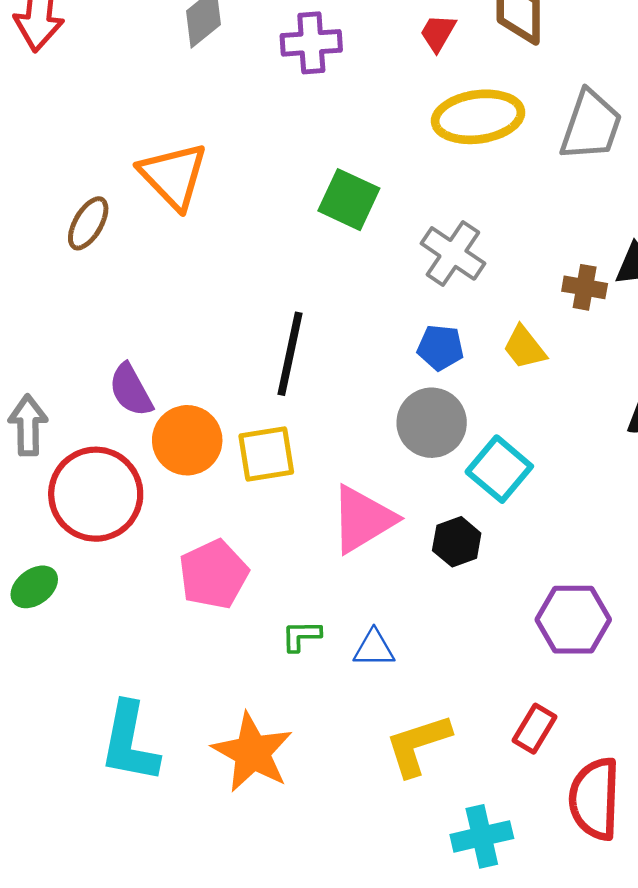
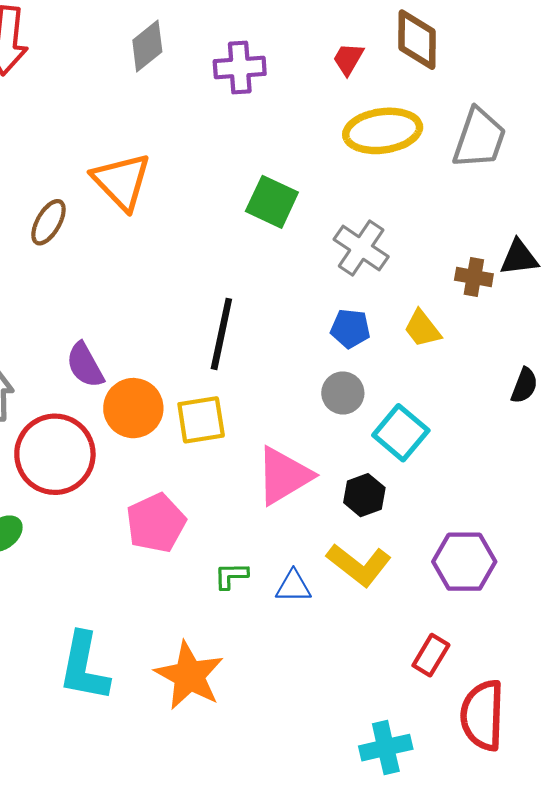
gray circle: (432, 423) -> (343, 393), size x0.7
yellow L-shape: (418, 745) -> (359, 565), moved, turned -124

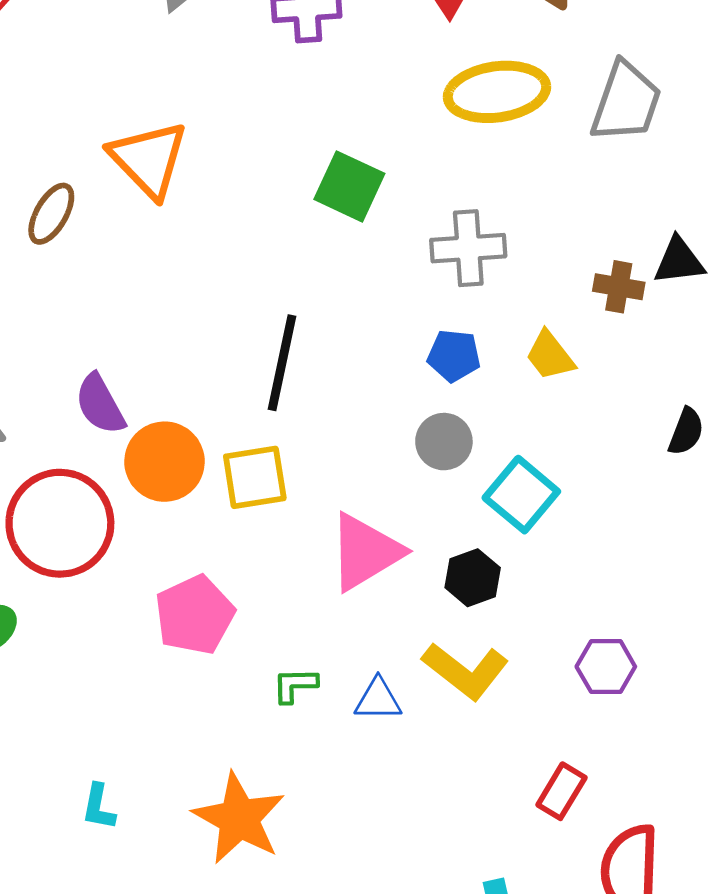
gray cross: (361, 248) -> (468, 248), turned -38
purple hexagon: (464, 562) -> (606, 667), size x0.7
cyan L-shape: (84, 667) -> (99, 807), size x0.5

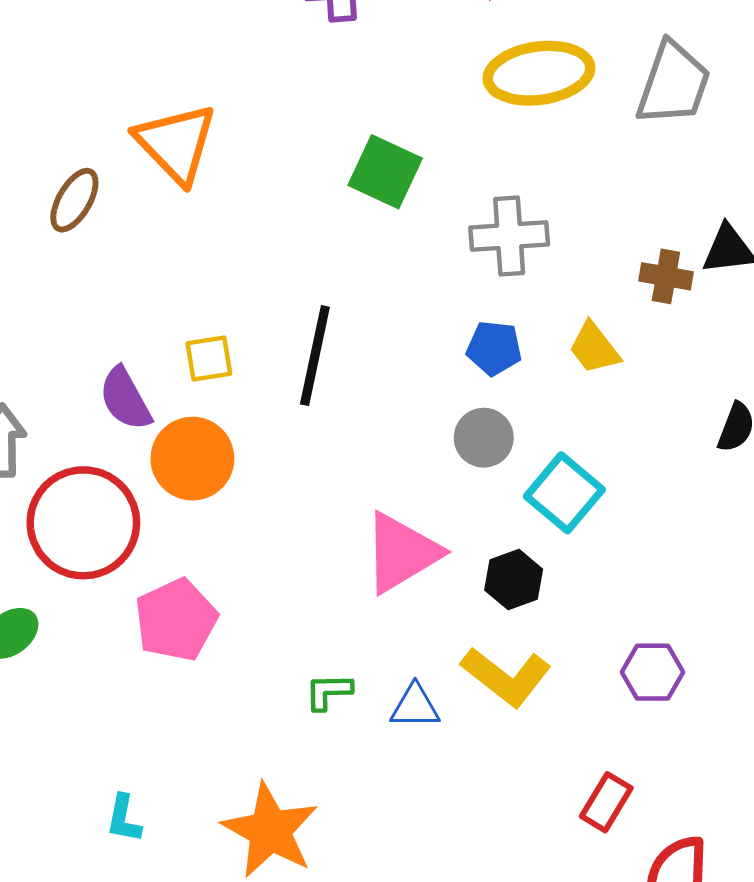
yellow square: (255, 477) -> (209, 358), moved, size x0.7
pink pentagon: (195, 615) -> (176, 620), moved

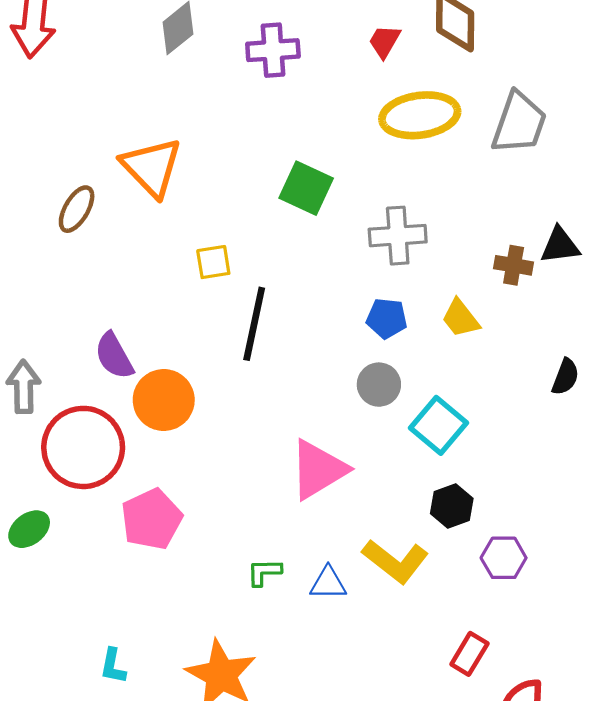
yellow square: (209, 358) -> (213, 262), moved
black hexagon: (514, 580) -> (452, 506), moved

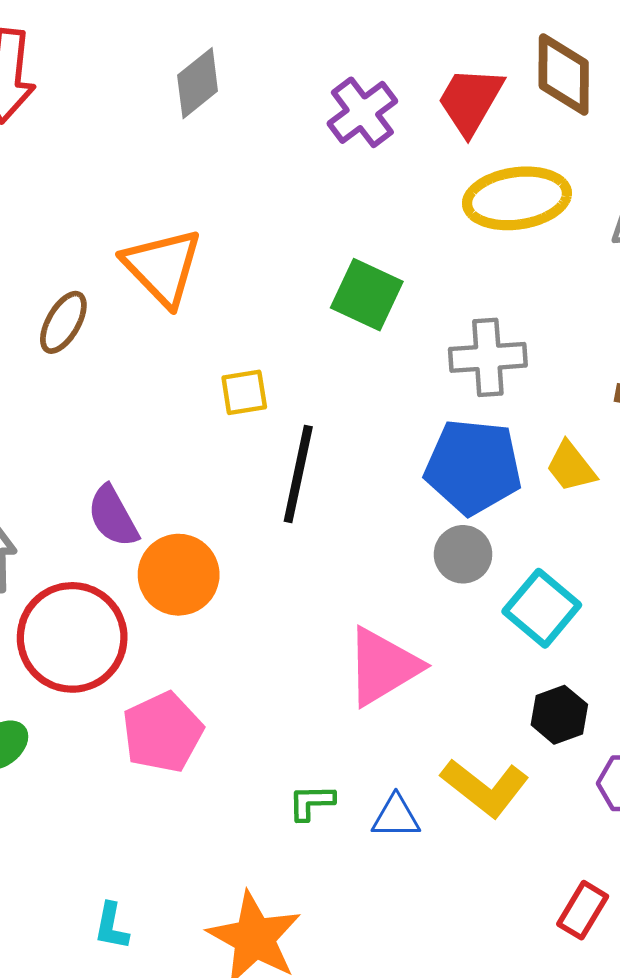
red trapezoid: (384, 41) -> (470, 101), size x1.6
purple cross: (273, 50) -> (362, 112), moved, turned -33
blue pentagon: (387, 318) -> (473, 467), size x1.8

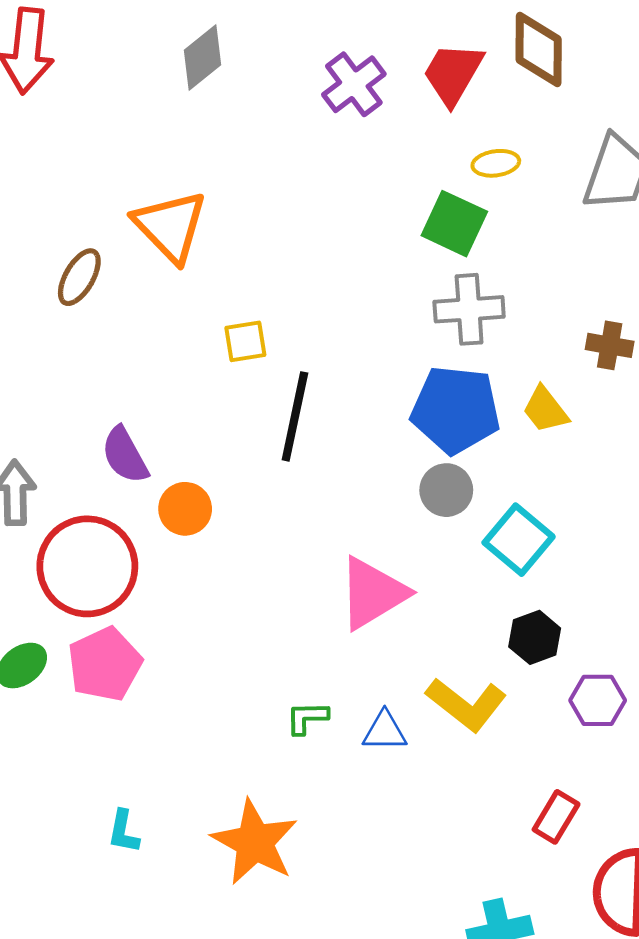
yellow ellipse: (517, 198) -> (496, 163), size x0.5
green square: (367, 295) -> (454, 224), moved
orange circle: (179, 575) -> (185, 509), size x0.7
pink pentagon: (163, 732) -> (105, 664), moved

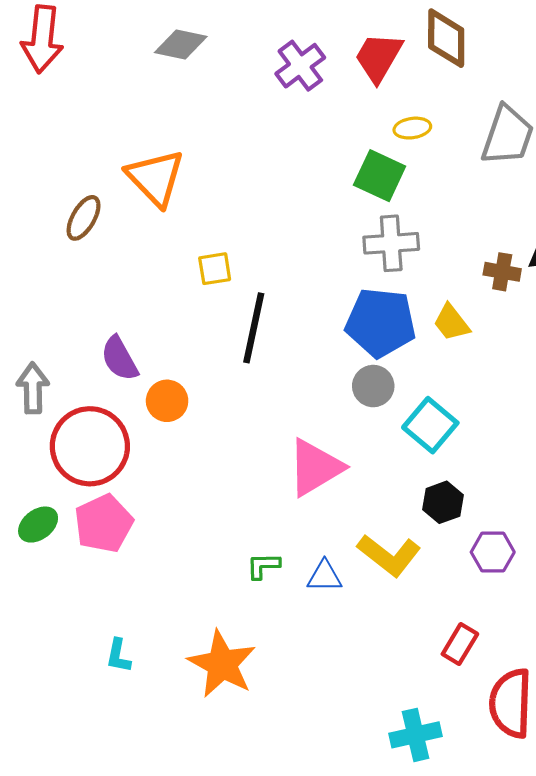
gray diamond: (203, 58) -> (181, 45), turned 51

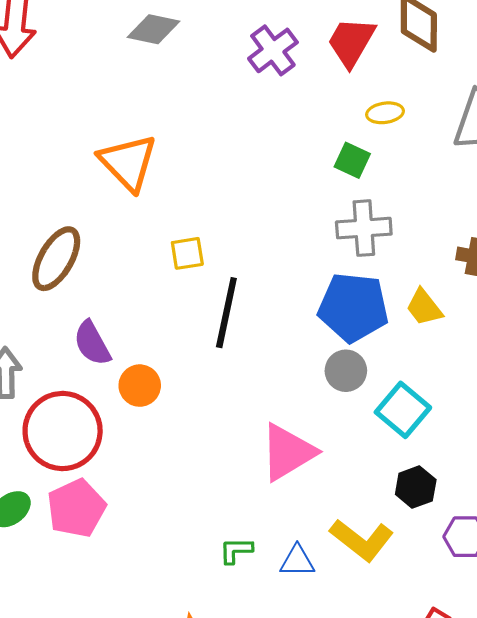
green square: (380, 176) -> (352, 160), size x0.7
brown ellipse: (84, 218) -> (56, 259), moved, size x1.4

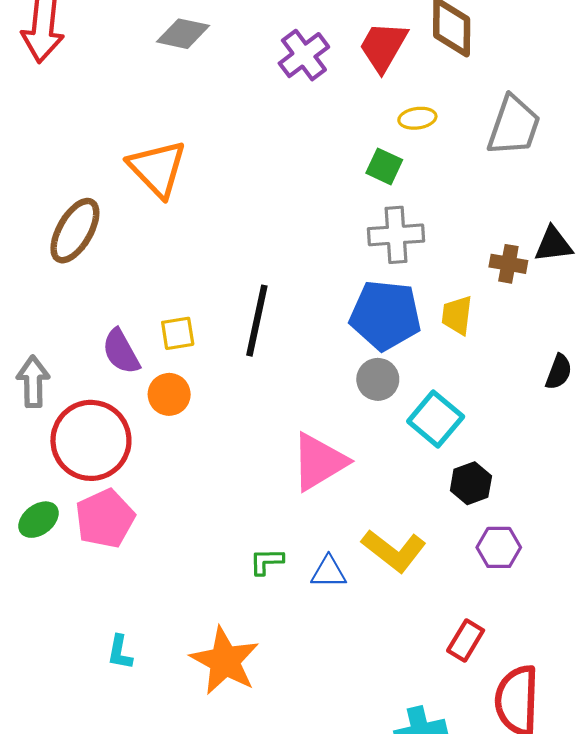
yellow square: (187, 253) -> (178, 333), moved
brown ellipse: (56, 259) -> (75, 231), moved
yellow trapezoid: (424, 307) -> (457, 315), turned 45
black hexagon: (416, 487) -> (471, 483), moved

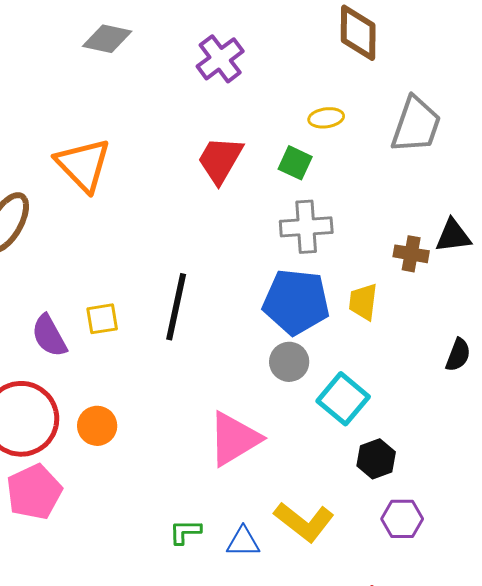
red trapezoid: (383, 47) -> (220, 160), moved
orange circle: (169, 394) -> (97, 426), moved

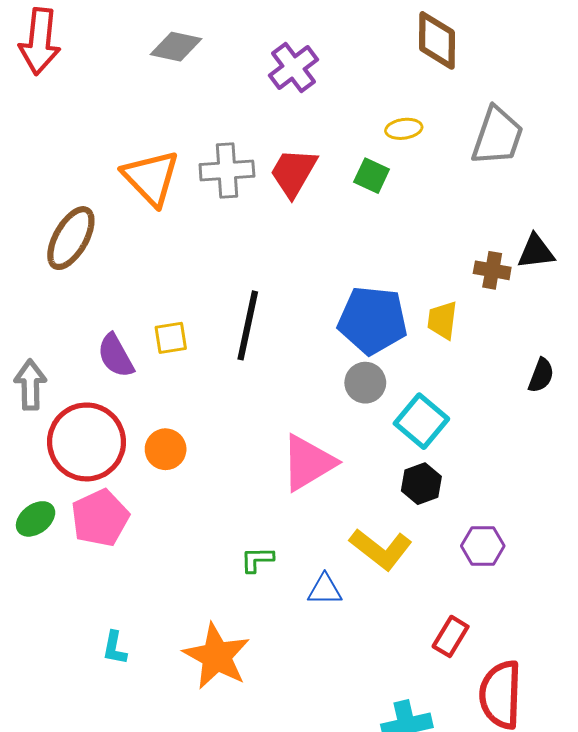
gray cross: (306, 227) -> (227, 170), moved
black hexagon: (376, 459) -> (421, 484), moved
blue triangle: (243, 542) -> (325, 590), moved

